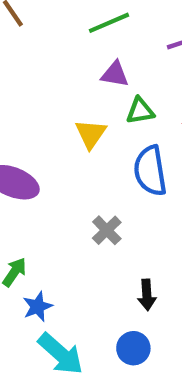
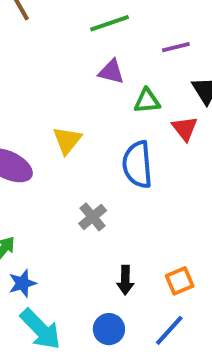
green triangle: (140, 111) -> (147, 101), moved
yellow triangle: (91, 134) -> (67, 140), moved

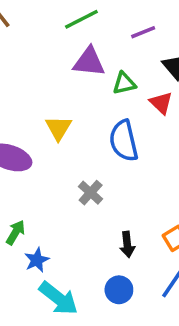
purple triangle: (111, 72) -> (89, 62), size x1.4

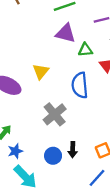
gray cross: (91, 193) -> (55, 114), size x1.5
blue circle: (119, 290) -> (53, 156), moved

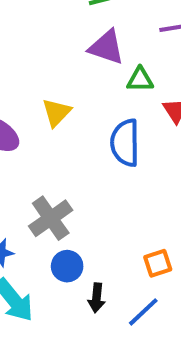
gray cross: (55, 114) -> (51, 218), moved
black arrow: (73, 150) -> (97, 298), moved

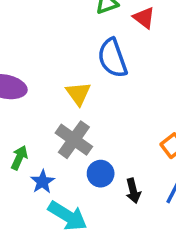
yellow triangle: (56, 113) -> (78, 94), moved

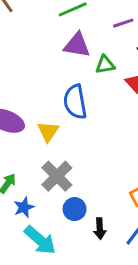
blue semicircle: (112, 58) -> (75, 102), moved
yellow triangle: (78, 94) -> (48, 131), moved

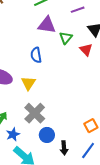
green triangle: (105, 65) -> (66, 38), turned -40
blue semicircle: (75, 102) -> (36, 55), moved, size x0.7

